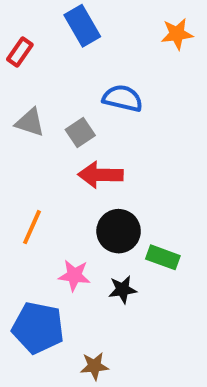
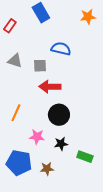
gray square: (80, 132) -> (40, 66), turned 32
green rectangle: (163, 257) -> (85, 157), moved
brown star: (94, 366) -> (47, 169), moved

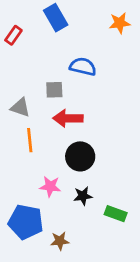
gray triangle: (15, 61) -> (20, 107), moved
orange line: (16, 113) -> (30, 140), moved, turned -30
brown star: (47, 169) -> (60, 241), moved

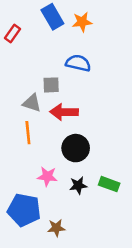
orange star: (120, 23) -> (82, 22), moved
gray triangle: (20, 107) -> (32, 103), moved
green rectangle: (116, 214) -> (109, 184), moved

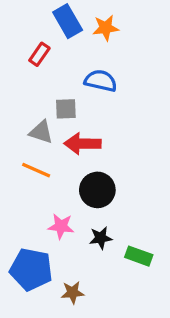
red rectangle: (13, 33) -> (39, 54), moved
orange line: (28, 133) -> (36, 170), turned -60
green rectangle: (109, 184) -> (139, 256), moved

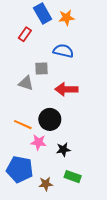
red arrow: (82, 144) -> (66, 89), moved
orange line: (36, 170) -> (23, 125), moved
black circle: (97, 190) -> (50, 119), moved
green rectangle: (139, 256) -> (73, 177), moved

